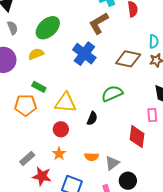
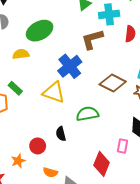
yellow triangle: (66, 103) -> (54, 92), moved
black semicircle: (92, 118) -> (61, 134), turned 128
red circle: (61, 129) -> (38, 146), moved

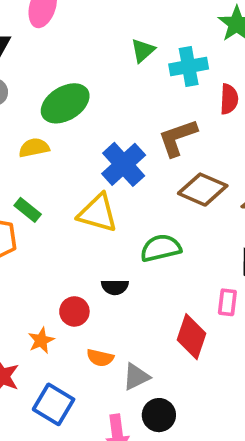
brown L-shape: (92, 39) -> (178, 138), moved
black semicircle: (61, 134) -> (115, 287), turned -72

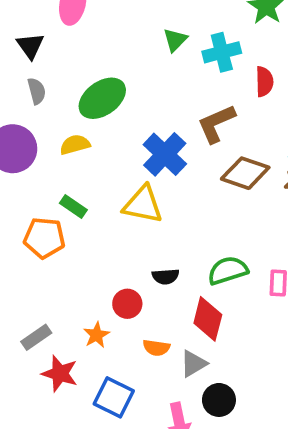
green semicircle: (161, 248) -> (228, 270), moved
red diamond: (192, 337) -> (208, 319), moved

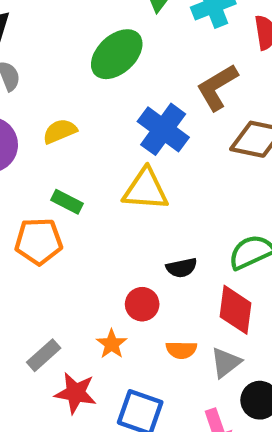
green ellipse: (102, 98) -> (117, 54), moved

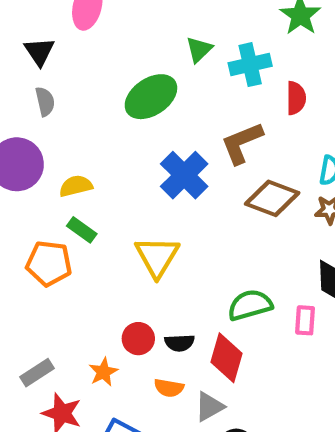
yellow semicircle: (60, 131) -> (76, 186), moved
yellow triangle: (146, 189) -> (157, 257), moved, turned 48
black semicircle: (182, 268) -> (180, 343), moved

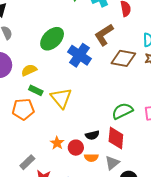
green ellipse: (151, 97) -> (52, 39), moved
yellow triangle: (157, 257) -> (61, 98), moved
red circle: (138, 339) -> (76, 148), moved
orange star: (103, 372) -> (57, 143), moved

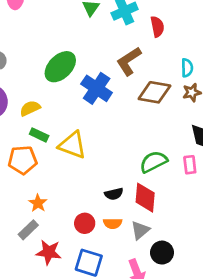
yellow triangle: (61, 98) -> (72, 145), turned -30
orange star: (57, 143) -> (38, 203), moved
red circle: (76, 148) -> (85, 223), moved

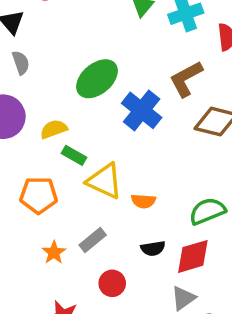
green rectangle: (39, 135) -> (74, 155), moved
red diamond: (145, 198) -> (193, 256), turned 64
orange semicircle: (113, 223) -> (143, 201), moved
gray rectangle: (28, 230) -> (93, 240), moved

